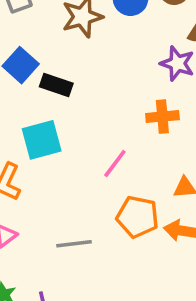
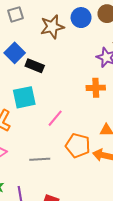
pink line: (115, 164) -> (55, 118), moved

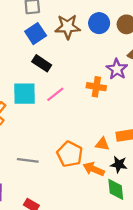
blue square: (15, 53) -> (36, 34), moved
orange cross: (96, 88) -> (96, 87), moved
pink line: (55, 118) -> (55, 94), moved

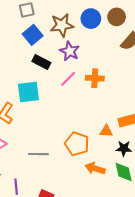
purple star: (117, 69) -> (70, 51), moved
pink line: (55, 94) -> (68, 79), moved
orange arrow: (94, 169) -> (95, 168), moved

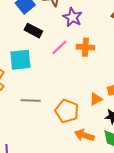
purple star: (70, 51) -> (72, 17), moved
orange triangle: (106, 131) -> (96, 99), turned -32
gray line: (38, 154) -> (31, 101), moved

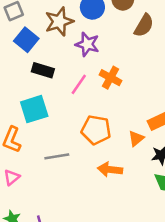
orange cross: (85, 47) -> (111, 78), turned 36
orange pentagon: (67, 111) -> (96, 130), moved
orange arrow: (84, 135) -> (110, 170), moved

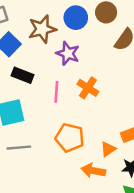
pink line: (79, 84) -> (56, 92), turned -35
gray line: (57, 156) -> (19, 148), moved
orange arrow: (110, 170) -> (93, 171), moved

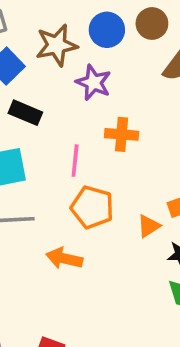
orange cross: (88, 88) -> (122, 134), turned -30
pink line: (56, 92) -> (75, 161), moved
orange arrow: (93, 171) -> (64, 258), moved

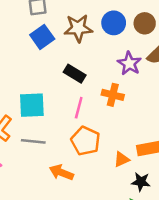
purple star: (93, 82) -> (129, 64), moved
black rectangle: (25, 113) -> (75, 74), moved

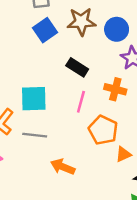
blue circle: (114, 23) -> (117, 29), moved
orange pentagon: (85, 141) -> (103, 130), moved

